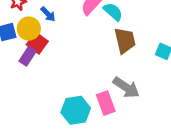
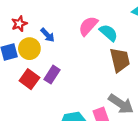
red square: (37, 43) -> (29, 79), moved
purple rectangle: (28, 56) -> (52, 75), moved

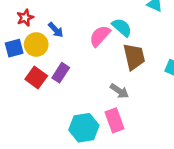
pink semicircle: (88, 26) -> (100, 36), moved
gray arrow: (121, 104) -> (119, 91), moved, size x0.7

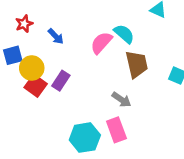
yellow circle: (36, 45) -> (32, 68), moved

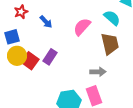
cyan semicircle: (124, 34) -> (112, 18), moved
yellow circle: (32, 68) -> (17, 56), moved
gray arrow: (122, 100) -> (98, 72), turned -35

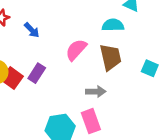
cyan semicircle: (112, 18) -> (113, 25), turned -42
pink semicircle: (82, 27) -> (76, 50), moved

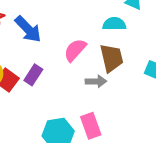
blue arrow: (32, 30) -> (28, 29), size x1.6
gray arrow: (96, 92) -> (96, 81), moved

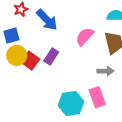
gray arrow: (96, 81) -> (106, 71), moved

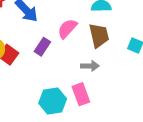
purple rectangle: (51, 56) -> (42, 47), moved

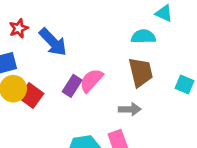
pink semicircle: (67, 29) -> (91, 80), moved

